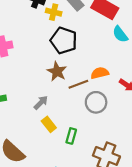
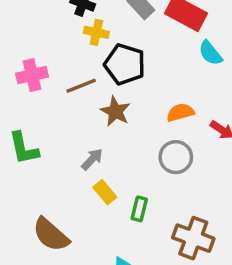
yellow cross: (54, 12) -> (96, 32), moved
brown line: (78, 84) -> (81, 86), moved

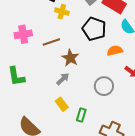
black pentagon: (125, 64) -> (94, 29), moved
orange semicircle: (180, 112) -> (115, 51), moved
gray arrow: (92, 159) -> (63, 79), moved

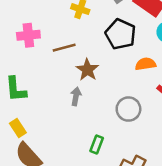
gray arrow: (63, 79) -> (76, 96), turned -40
yellow rectangle: (62, 104) -> (18, 128), moved

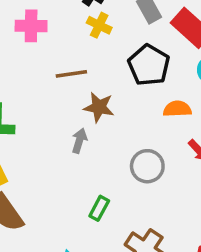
pink cross: (28, 35) -> (31, 26), moved
brown star: (87, 70) -> (99, 107), turned -30

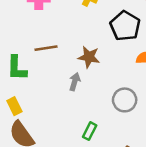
brown line: (71, 74) -> (46, 48), moved

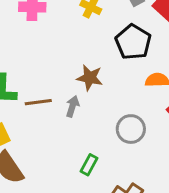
brown line: (46, 48) -> (38, 102), moved

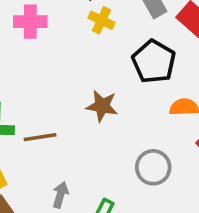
gray arrow: (72, 106) -> (60, 195), moved

